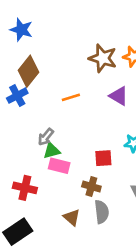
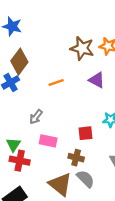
green triangle: (52, 151) -> (13, 145), moved, turned -40
gray semicircle: (102, 212) -> (85, 179), turned -36
brown triangle: (72, 217) -> (60, 184), size x1.6

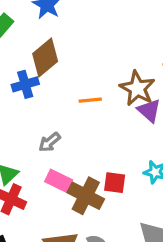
brown star: (82, 48) -> (137, 88), moved
brown cross: (76, 158) -> (86, 196), moved, size x1.5

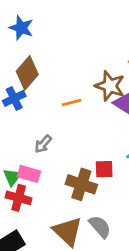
pink rectangle: (59, 181) -> (29, 174), moved

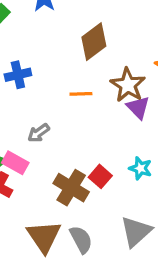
brown diamond: (27, 73) -> (94, 42), moved
red square: (104, 169) -> (100, 176), turned 30

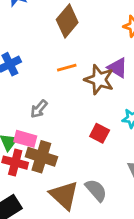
brown star: (128, 85) -> (99, 80), moved
brown cross: (71, 188) -> (41, 157), moved

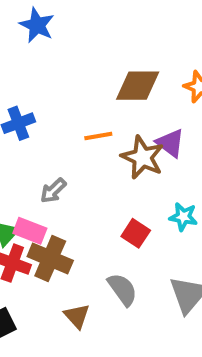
brown diamond: (67, 21) -> (138, 86), moved, turned 44
gray semicircle: (96, 190) -> (122, 289), moved
brown triangle: (64, 195) -> (77, 316), size x0.6

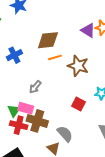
brown diamond: (138, 86) -> (48, 40), moved
purple triangle: (170, 143) -> (88, 30), moved
gray semicircle: (122, 289) -> (65, 134), moved

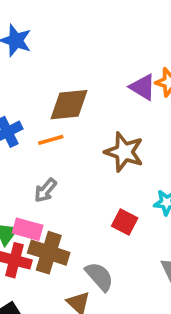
orange line: (55, 57) -> (51, 140), moved

